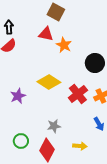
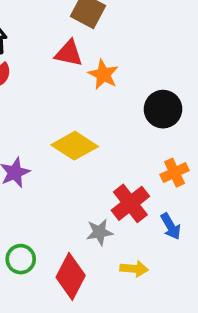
red cross: (78, 94) -> (130, 203), moved
gray star: (54, 126) -> (100, 232), moved

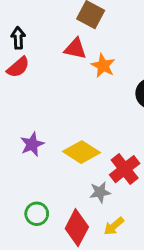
yellow diamond: (75, 146) -> (81, 152), moved
yellow arrow: (134, 269) -> (114, 226), moved, turned 135

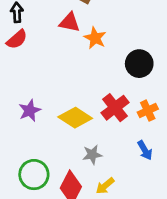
red cross: (125, 169) -> (115, 108), moved
green circle: (37, 214) -> (34, 175), size x1.4

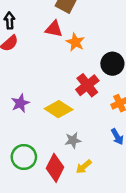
red cross: (115, 108) -> (87, 85), moved

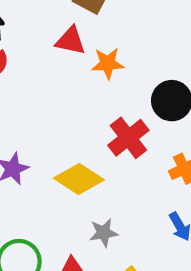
orange star: (75, 42) -> (108, 63), turned -30

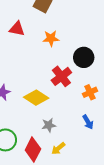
red triangle: (71, 41) -> (17, 29), moved

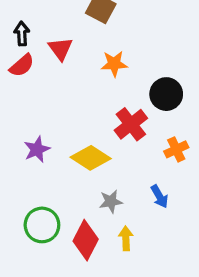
red triangle: (17, 29) -> (60, 49), turned 42
blue arrow: (88, 122) -> (159, 196), moved
yellow arrow: (58, 148) -> (126, 238), turned 128

